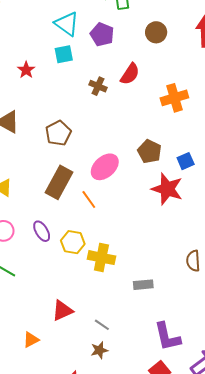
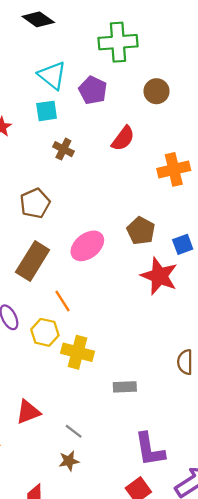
brown cross: (98, 86) -> (63, 149), moved
orange line: (89, 200) -> (62, 301), moved

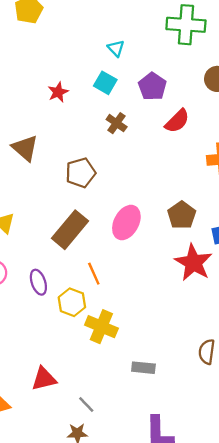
cyan triangle: (52, 75) -> (116, 48), size x0.6
purple pentagon: (93, 90) -> (152, 86), moved
cyan square: (47, 111) -> (105, 83), turned 30
pink ellipse: (87, 246) -> (126, 222), turned -32

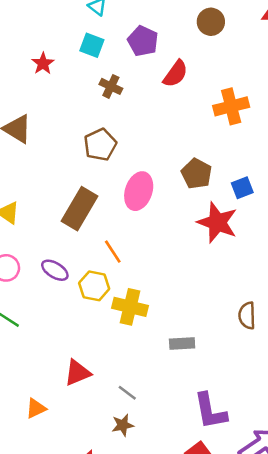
brown pentagon: (81, 173) -> (100, 145), moved
purple ellipse: (38, 282) -> (55, 270), turned -30

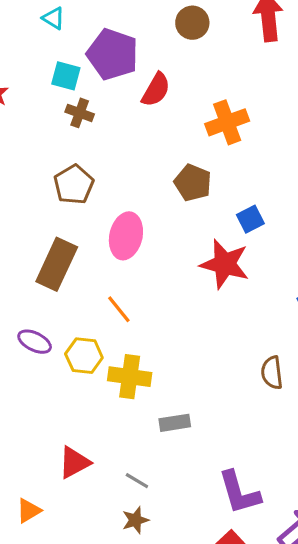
purple pentagon: (143, 41) -> (113, 54), size x1.4
cyan square: (92, 45) -> (66, 76), moved
brown pentagon: (197, 174) -> (193, 183), moved
orange line: (113, 252) -> (119, 309), moved
gray rectangle: (182, 344) -> (175, 423), moved

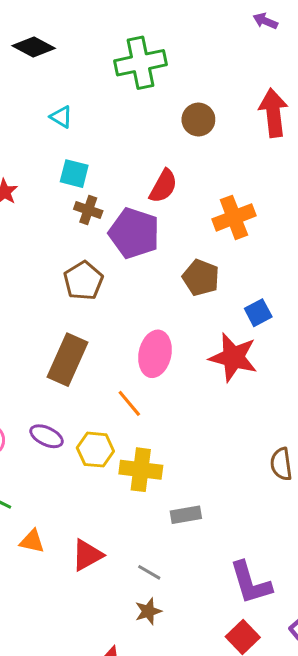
purple pentagon: (113, 54) -> (134, 233), moved
pink ellipse: (126, 236) -> (155, 354), moved
orange triangle: (29, 511) -> (32, 541), moved, turned 44

